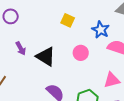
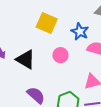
yellow square: (68, 20) -> (47, 23), size x1.5

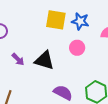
blue star: (80, 32) -> (80, 21), moved

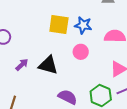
purple arrow: (18, 59) -> (22, 65), turned -88

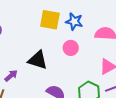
purple arrow: (22, 65) -> (11, 76), moved

